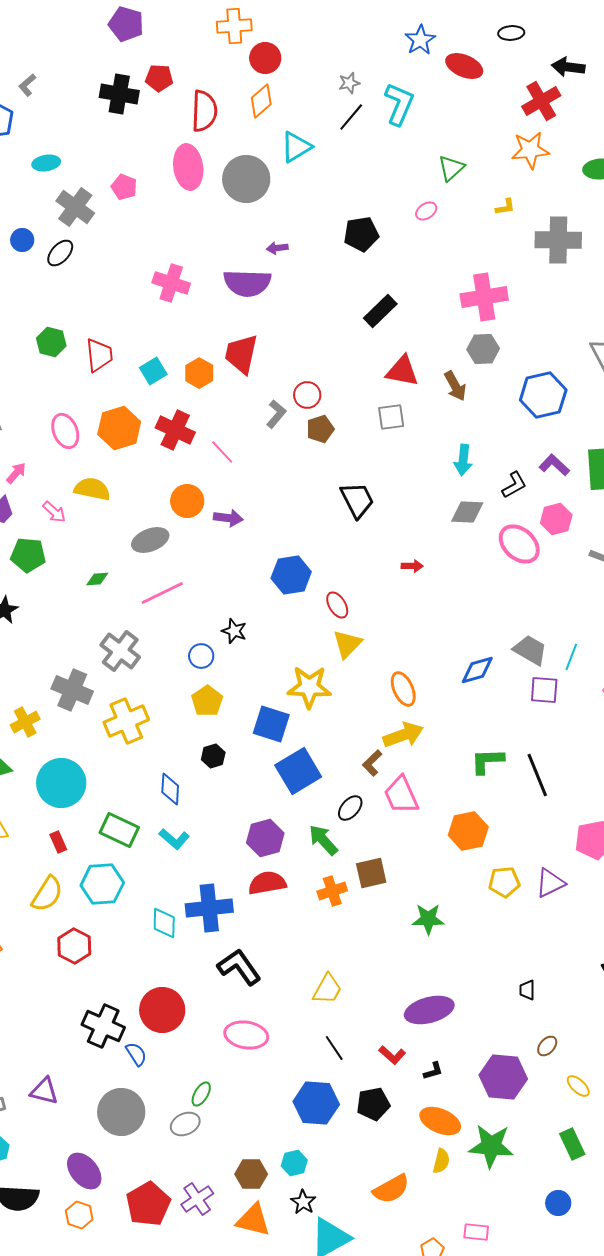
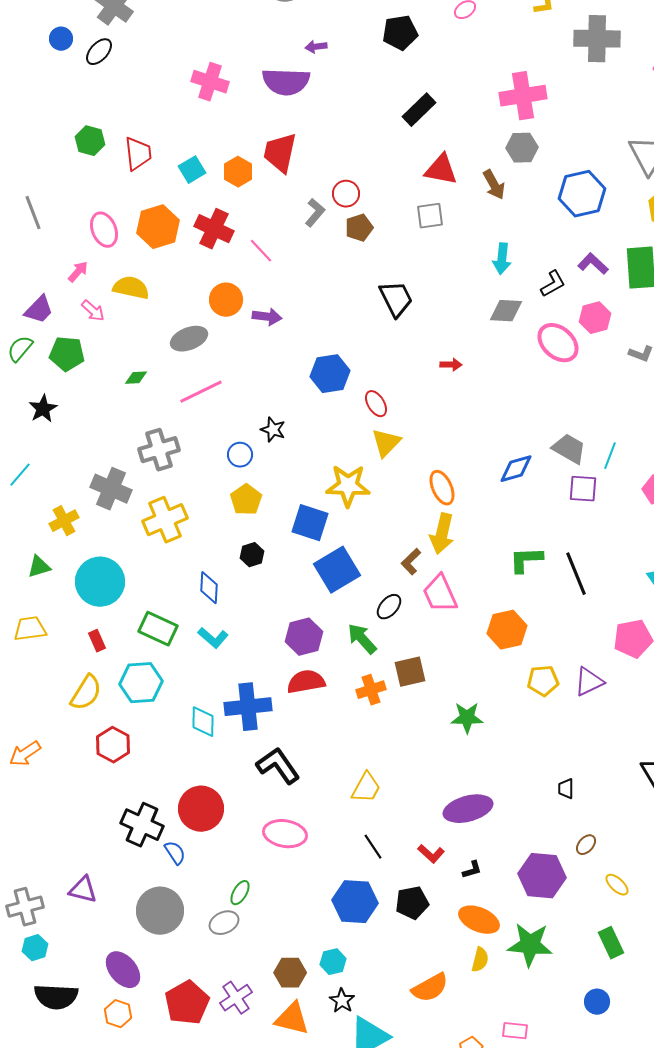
pink arrow: (16, 473) -> (78, 272), moved
gray cross: (120, 651) -> (159, 450), turned 36
yellow arrow: (403, 735) -> (442, 534), turned 123

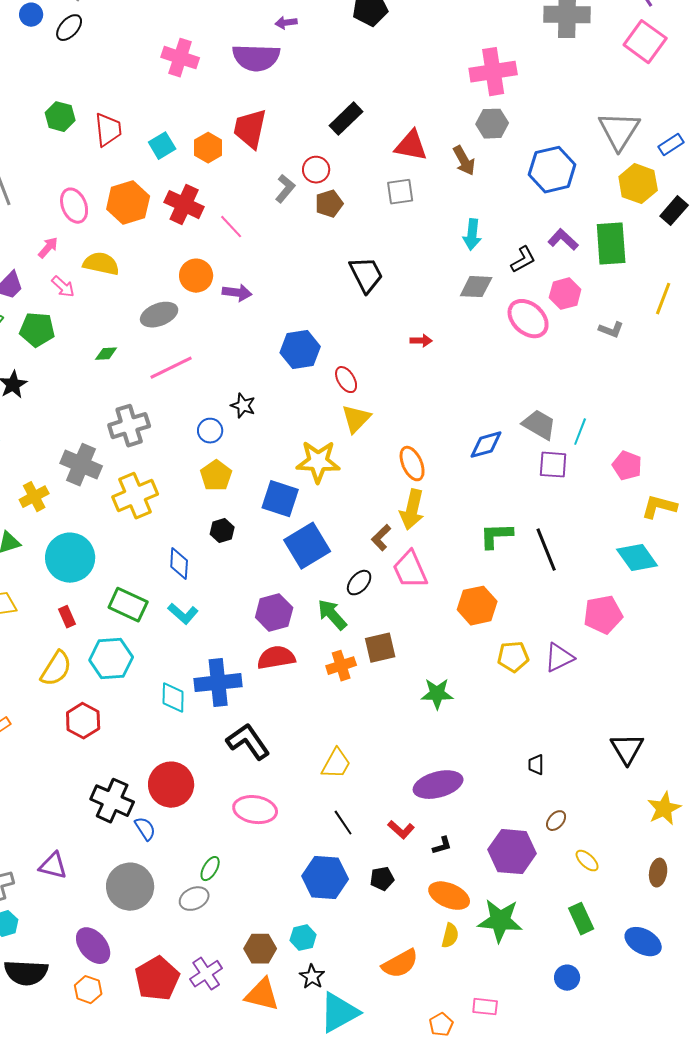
black rectangle: (419, 110) -> (346, 119), moved
black pentagon: (412, 903) -> (382, 879), size x0.7

